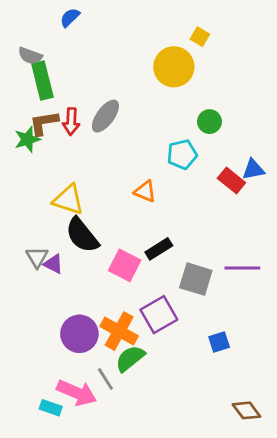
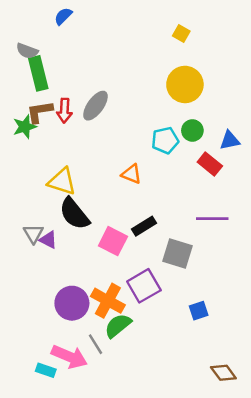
yellow circle: (174, 67) -> (185, 84), moved
green circle: (209, 122) -> (192, 130), moved
blue triangle: (253, 169) -> (230, 140), moved
purple line: (242, 268) -> (212, 219), moved

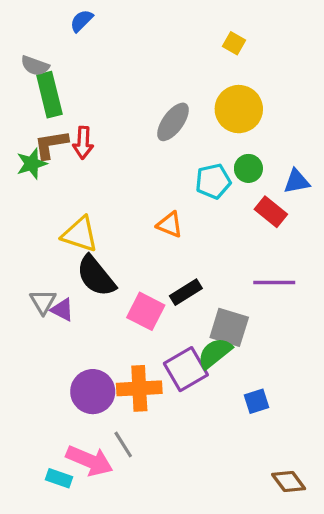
gray ellipse: (95, 106) -> (173, 122), moved
orange cross: (108, 301) -> (139, 388), turned -32
green semicircle: (118, 326) -> (215, 353), moved

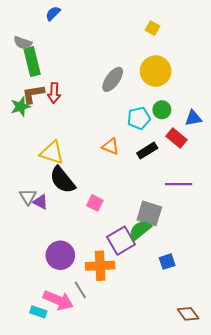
black rectangle: (186, 292) -> (147, 151), moved
pink square: (146, 311) -> (95, 203), size x0.7
orange cross: (139, 388) -> (100, 266), moved

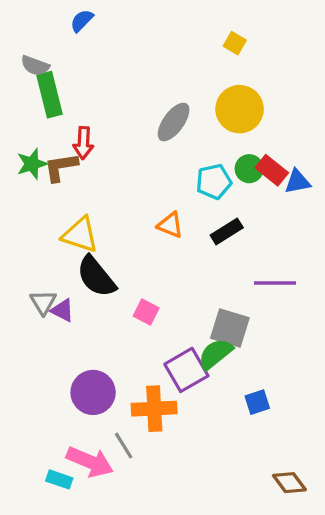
brown L-shape: (33, 94) -> (61, 167), moved
red rectangle: (177, 138) -> (272, 170), moved

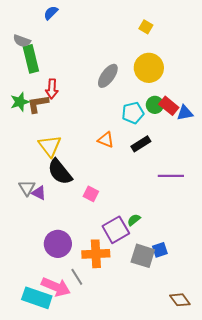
yellow triangle: (80, 235) -> (50, 146), turned 35
gray square: (230, 328) -> (143, 256), moved
green semicircle: (215, 354) -> (134, 220), size x0.6
cyan rectangle: (59, 479) -> (37, 298), size x1.8

